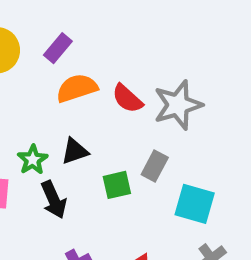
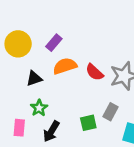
black triangle: (75, 151) -> (34, 78), moved
black arrow: (54, 200) -> (51, 131), turned 55

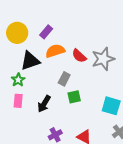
black triangle: (34, 78) -> (30, 61), size x1.5
green star: (39, 108) -> (18, 80), moved
gray rectangle: (111, 112) -> (64, 79), moved

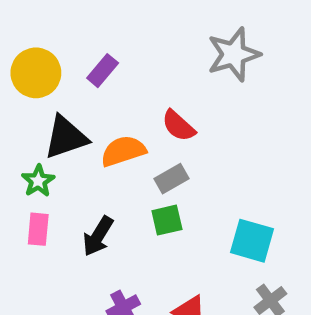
orange semicircle: (55, 51) -> (123, 151), moved
gray star: (103, 59) -> (234, 54), moved
gray rectangle: (64, 79) -> (172, 179), moved, turned 32

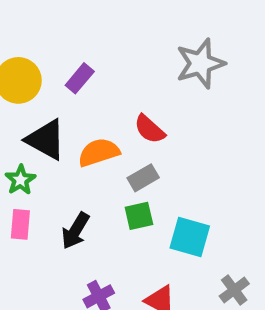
black triangle: (66, 137) -> (46, 140), turned 48
cyan square: (252, 241) -> (190, 237), moved

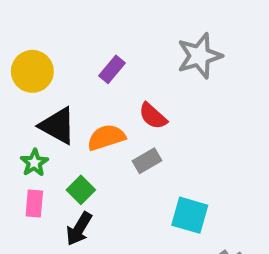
purple rectangle: (80, 78) -> (112, 69), moved
green square: (139, 216) -> (81, 190), moved, turned -32
black arrow: (75, 231) -> (79, 229), moved

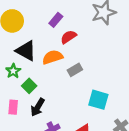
red semicircle: (153, 116) -> (69, 37), moved, turned 105
green square: (81, 190) -> (29, 86), moved
pink rectangle: (34, 203) -> (13, 107), moved

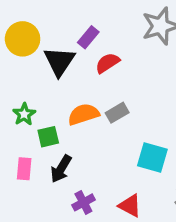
black triangle: (26, 51) -> (59, 61), moved, turned 35
orange semicircle: (53, 57) -> (83, 114), moved
green square: (29, 86) -> (48, 137), turned 32

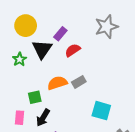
yellow circle: (23, 39) -> (26, 26), moved
green star: (24, 114) -> (19, 59), moved

